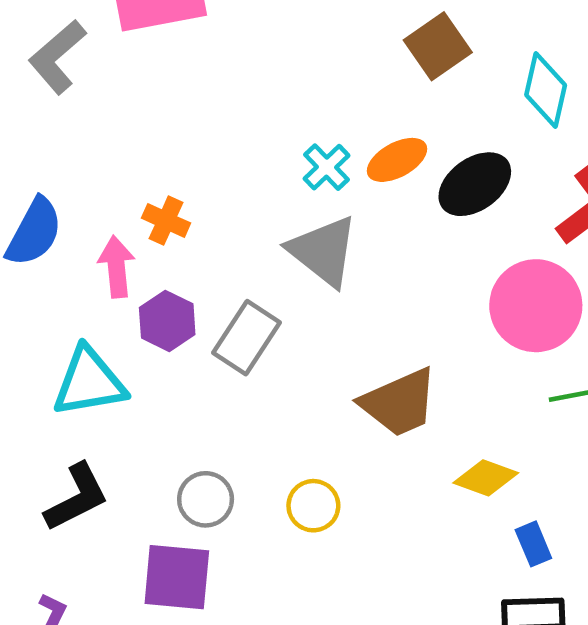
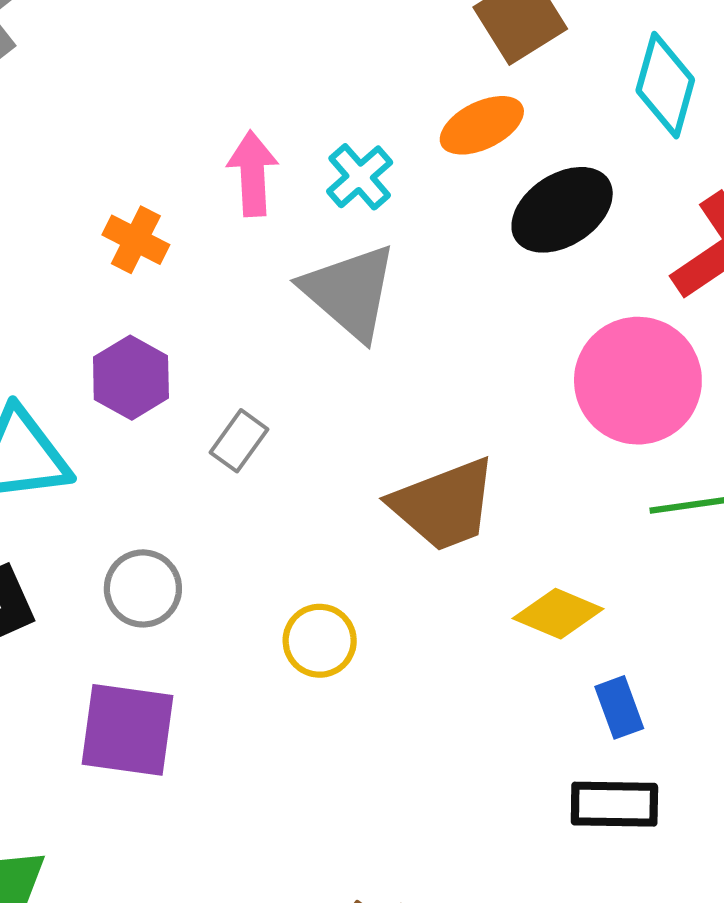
orange ellipse: (397, 160) -> (482, 125), moved
pink arrow: (116, 267) -> (253, 173), moved
gray rectangle: (247, 338) -> (239, 441), moved, size x0.6
gray circle: (206, 499) -> (143, 588), moved

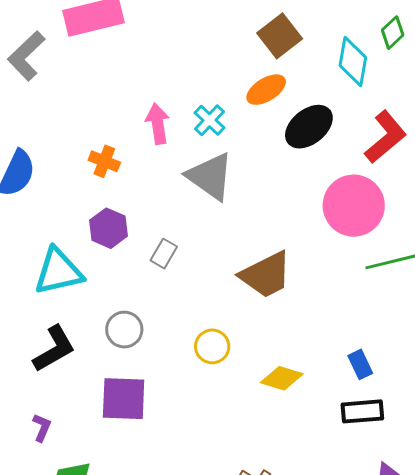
yellow diamond: (558, 614) -> (282, 378), moved

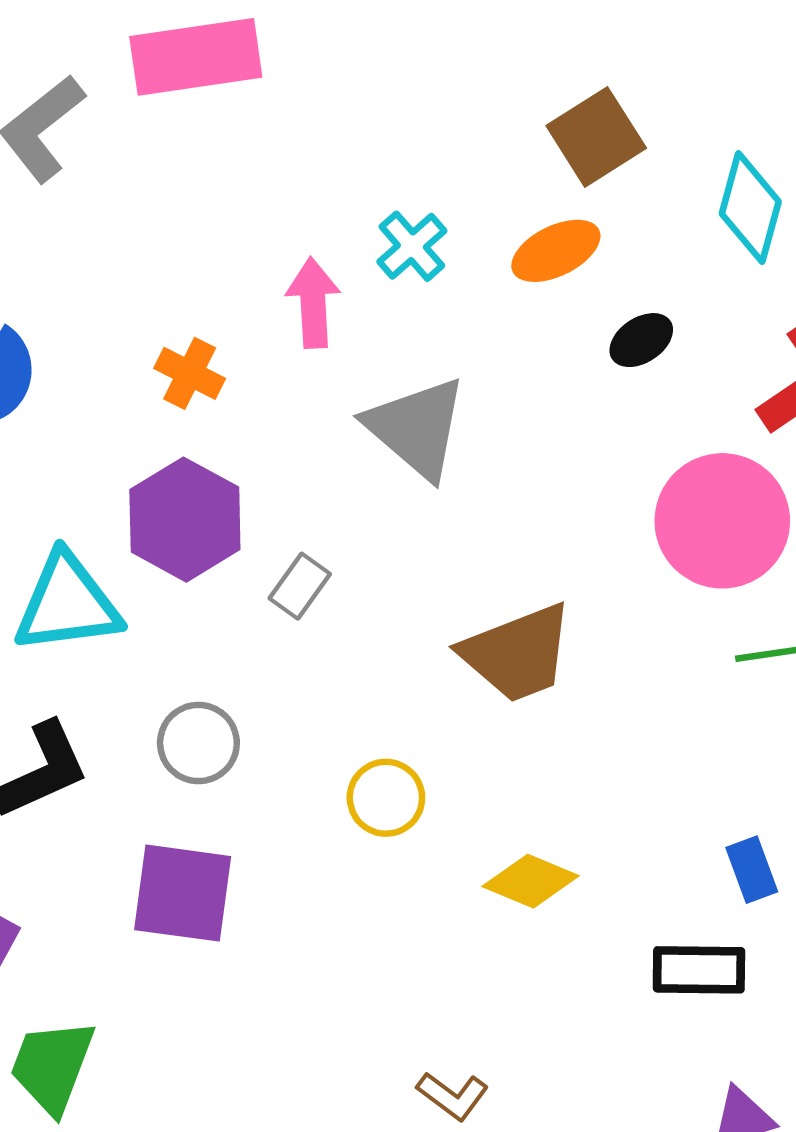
cyan cross: (210, 120) -> (412, 246), moved
black ellipse: (309, 127) -> (641, 340), size x0.6
purple hexagon: (108, 228) -> (185, 520), size x1.4
blue rectangle: (360, 364) -> (752, 870), moved

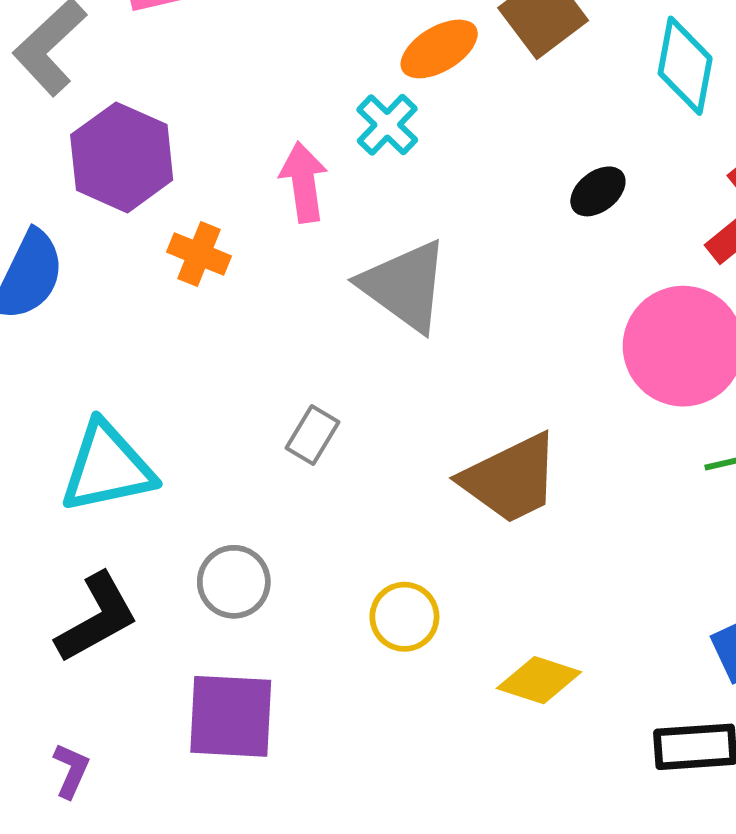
orange ellipse: (556, 251) -> (439, 49), moved
purple hexagon: (185, 520) -> (122, 157), moved

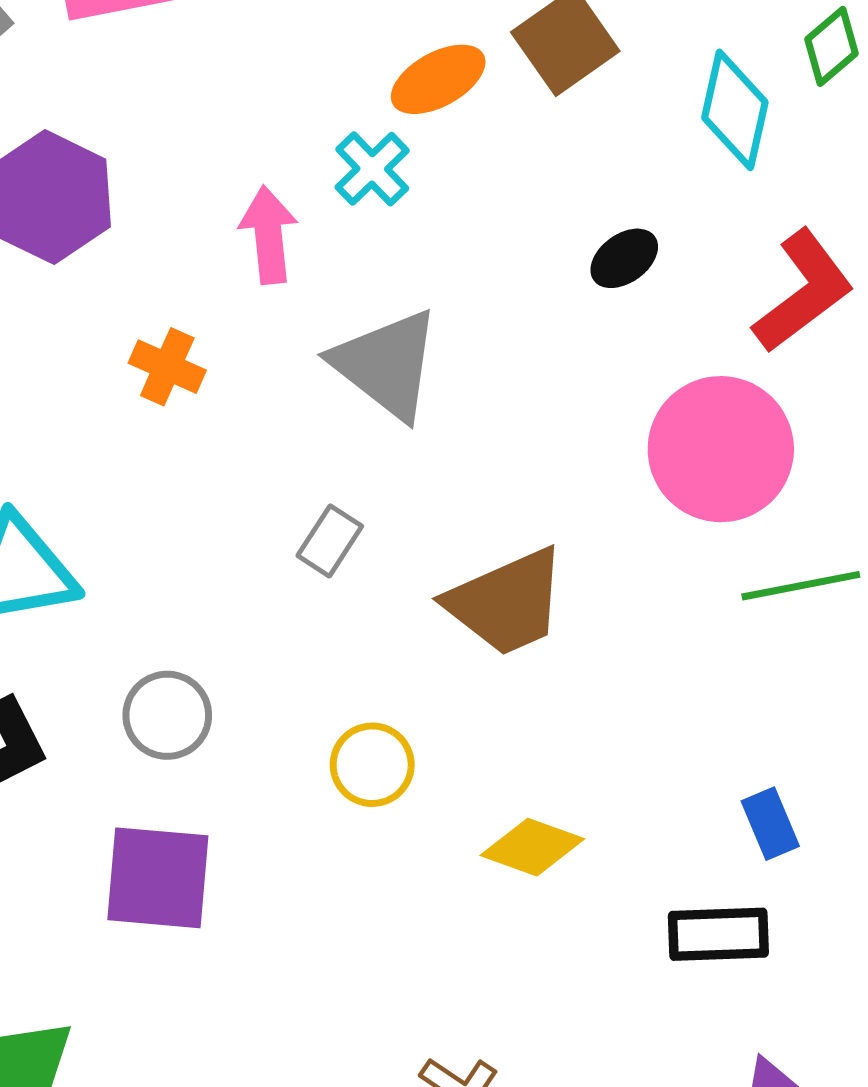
orange cross: (199, 254) -> (167, 367), moved
gray rectangle: (312, 435) -> (330, 541), moved

